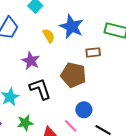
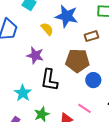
black L-shape: (40, 89) -> (49, 80), turned -140
blue circle: (84, 110) -> (93, 80), moved

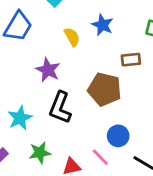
blue star: (67, 16) -> (103, 25), size x0.7
blue circle: (93, 80) -> (118, 136), moved

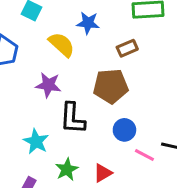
yellow semicircle: (72, 37) -> (62, 45), size x1.4
blue circle: (118, 136) -> (124, 130), moved
pink line: (100, 157) -> (144, 155), moved

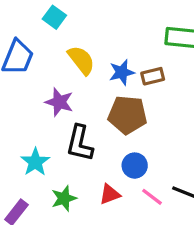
blue star: (88, 23) -> (122, 72), moved, turned -30
red triangle: (103, 173) -> (110, 194), moved

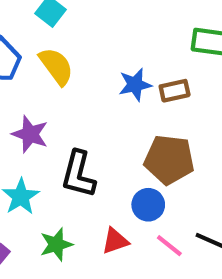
yellow semicircle: (81, 60) -> (56, 66), moved
purple star: (59, 102) -> (30, 134), moved
brown pentagon: (127, 115) -> (169, 160), moved

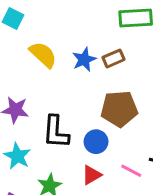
yellow semicircle: (56, 66) -> (43, 55), moved
blue circle: (148, 205) -> (96, 142), moved

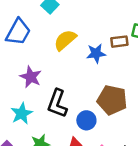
yellow semicircle: (43, 55) -> (65, 40), turned -100
brown rectangle: (114, 58) -> (119, 42), moved

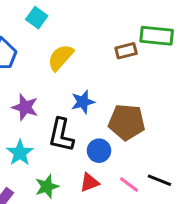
blue star: (96, 53) -> (83, 102), moved

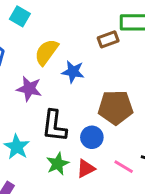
blue star: (83, 102) -> (73, 72), moved, turned 30
purple star: (25, 107) -> (29, 89), moved
green star: (47, 187) -> (58, 164), moved

